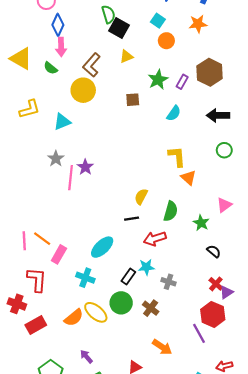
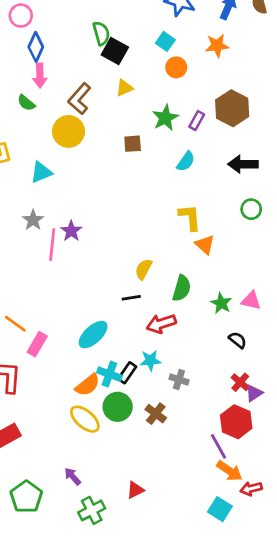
pink triangle: (224, 205) -> (251, 300), moved, turned 49
cyan cross: (85, 278) -> (109, 374), moved
orange semicircle: (74, 318) -> (88, 385), moved
orange arrow: (162, 347) -> (229, 471), moved

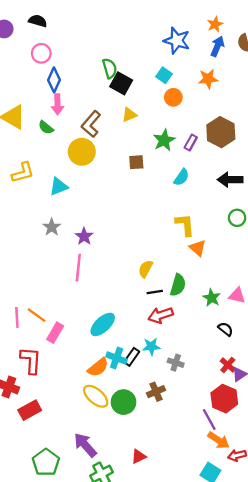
pink line: (52, 245) -> (78, 268), moved
black line: (131, 298) -> (155, 292), moved
green circle: (118, 407) -> (124, 402), moved
brown cross: (156, 414) -> (156, 392), turned 30
purple arrow: (73, 476) -> (85, 445), size x1.6

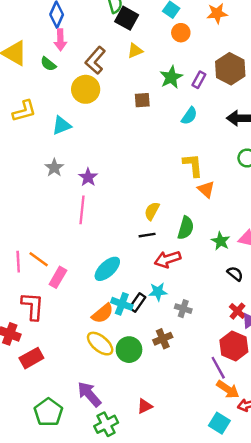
black line: (155, 292) -> (147, 235), moved

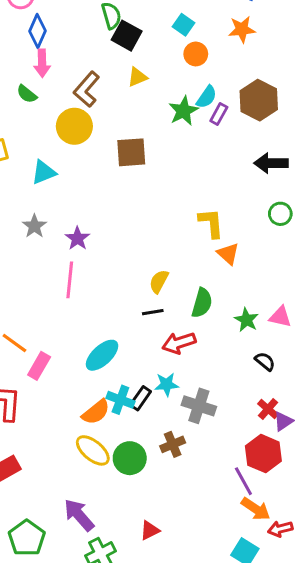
brown square: (142, 100) -> (131, 152), moved, size x1.5
cyan semicircle: (189, 116) -> (207, 97), moved
gray cross: (183, 309) -> (199, 406), size x1.5

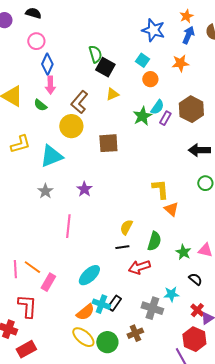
cyan triangle: (44, 172) -> (51, 156), size x1.4
purple star: (77, 238) -> (84, 189), moved
cyan star: (167, 384) -> (171, 294), moved

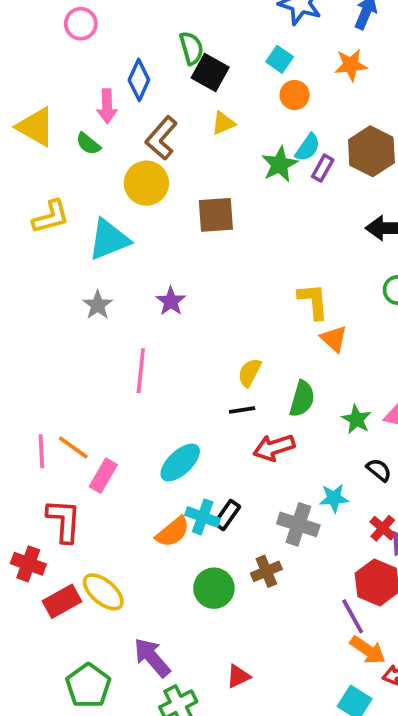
blue diamond: (47, 64) -> (139, 80), moved
yellow ellipse: (83, 337) -> (103, 592), moved

